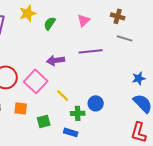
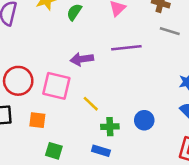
pink square: (36, 81) -> (56, 86), turned -30
blue circle: (96, 103) -> (144, 120), moved
green square: (44, 121) -> (54, 151), moved, turned 32

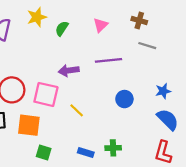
orange square: (37, 120) -> (29, 125), size x1.5
blue circle: (144, 120) -> (124, 99), moved
green cross: (110, 127) -> (113, 148), moved

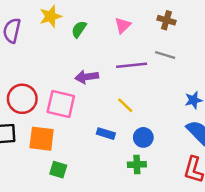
gray line: (147, 46) -> (165, 55), moved
blue circle: (124, 99) -> (143, 137), moved
yellow line: (77, 110) -> (125, 105), moved
blue rectangle: (86, 152) -> (106, 134), moved

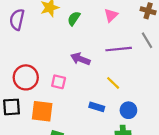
gray line: (165, 55) -> (147, 40), turned 42
purple arrow: (87, 77) -> (80, 59), turned 30
pink square: (61, 104) -> (59, 82), size x0.6

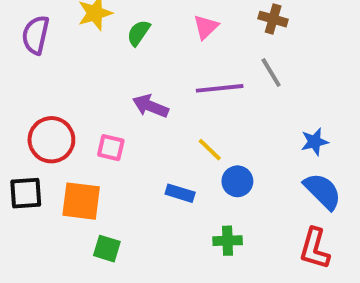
blue circle: (128, 110) -> (237, 181), moved

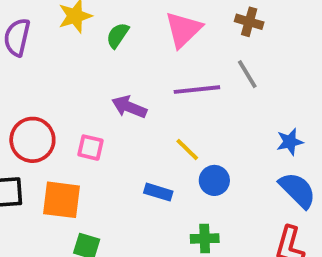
pink triangle: (206, 27) -> (183, 30), size x1.5

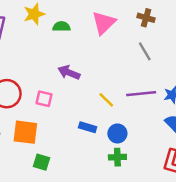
green semicircle: (118, 35) -> (61, 26), turned 56
purple line: (197, 90) -> (141, 94), moved
blue circle: (214, 180) -> (117, 133), moved

